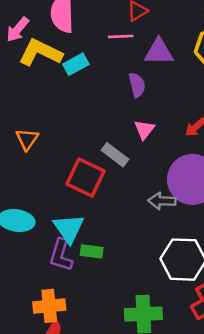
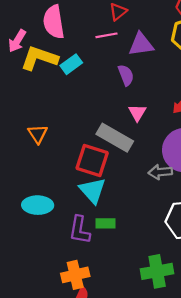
gray rectangle: (115, 155) -> (115, 138), size x1.5
cyan triangle: (69, 228) -> (92, 190), moved

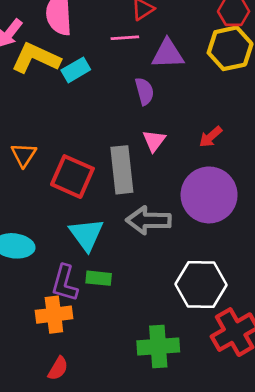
gray rectangle: (115, 138) -> (122, 170), turned 48
red square: (92, 160) -> (72, 177), moved
gray arrow: (160, 172) -> (149, 220), moved, size x1.4
orange cross: (75, 275) -> (54, 315), moved

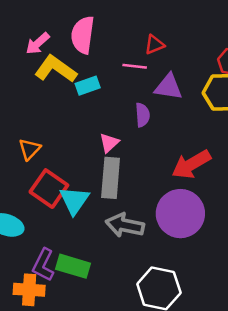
red arrow: (211, 137) -> (191, 164), size x1.8
pink triangle: (154, 141) -> (109, 143), moved
red square: (72, 177) -> (49, 189), moved
cyan triangle: (86, 234) -> (74, 200), moved
green rectangle: (99, 278) -> (73, 266), size x1.5

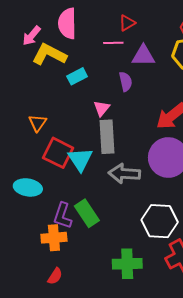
cyan rectangle: (88, 86) -> (77, 76), moved
green rectangle: (73, 266) -> (87, 213), turned 48

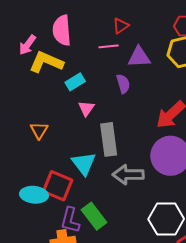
pink triangle: (102, 108) -> (86, 108), moved
red square: (58, 153) -> (58, 186), moved

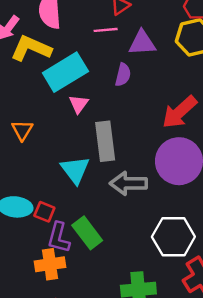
cyan rectangle: (75, 82) -> (65, 72), size x1.8
purple semicircle: (123, 84) -> (123, 75), turned 30
red square: (58, 186) -> (44, 212), moved, size x0.6

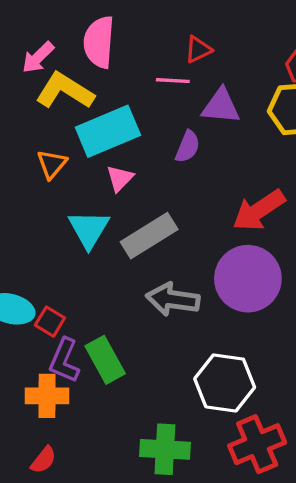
orange triangle: (22, 130) -> (52, 164), moved
gray rectangle: (105, 141) -> (149, 236), turned 57
cyan triangle: (75, 170) -> (89, 229), moved

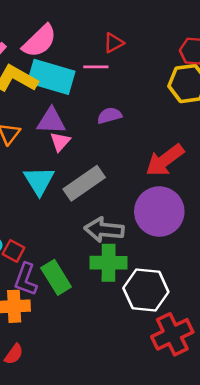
pink semicircle: (99, 42) -> (39, 41), turned -135
purple triangle: (221, 106) -> (51, 121), moved
cyan rectangle: (108, 131) -> (51, 77), moved, turned 42
purple semicircle: (188, 147) -> (109, 116), turned -125
green cross: (165, 449) -> (109, 263), moved

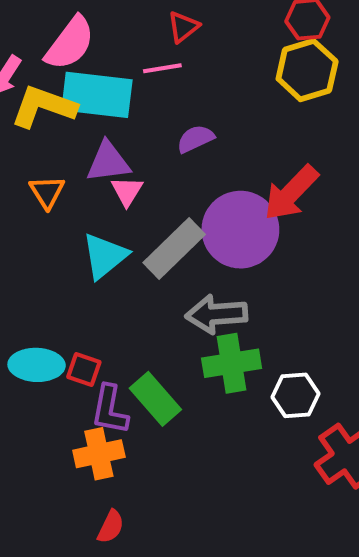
cyan triangle: (39, 181) -> (105, 256), turned 32
purple circle: (159, 212) -> (240, 230), moved
white hexagon: (146, 290) -> (296, 395), size x0.7

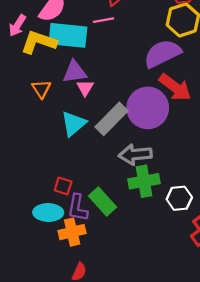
purple semicircle: (195, 139) -> (162, 54), moved, size x1.8
red arrow: (291, 193) -> (175, 87), turned -96
cyan ellipse: (37, 365) -> (48, 212), moved

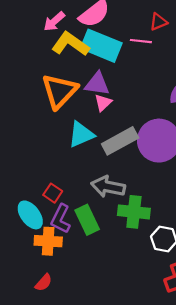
orange triangle: (41, 89) -> (59, 91), size x1.8
gray arrow: (135, 154) -> (108, 187), moved
cyan ellipse: (48, 212) -> (30, 215), turned 36

